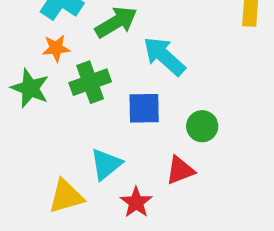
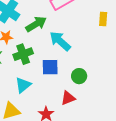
cyan triangle: (106, 164) -> (23, 85), moved

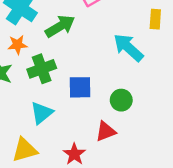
cyan arrow: (60, 41) -> (128, 48), moved

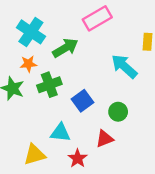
blue square: (80, 87) -> (82, 101), turned -35
cyan triangle: (42, 113) -> (60, 133), moved, turned 45

